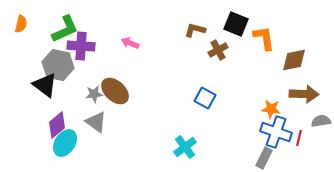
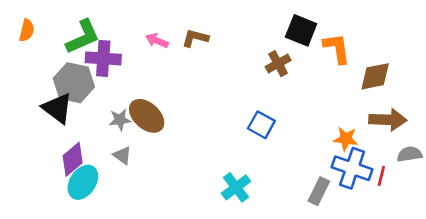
brown L-shape: (195, 30) -> (195, 38), moved
pink arrow: (130, 43) -> (157, 41), moved
gray triangle: (96, 122) -> (122, 155), size x0.7
gray rectangle: (264, 158) -> (319, 191), moved

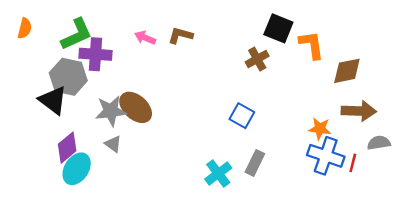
gray star: (120, 120) -> (111, 111), size x1.5
gray rectangle: (319, 191) -> (255, 163), moved

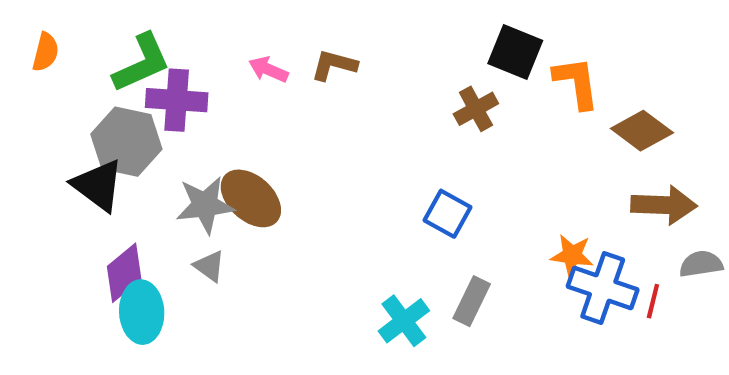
brown diamond: (347, 71) -> (642, 131), turned 48
orange star: (320, 129) -> (572, 255), moved
cyan ellipse: (77, 169) -> (142, 312), turned -36

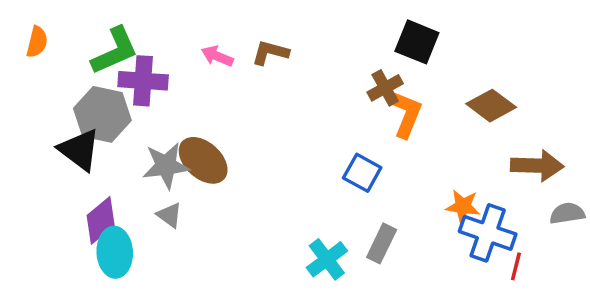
orange L-shape: (576, 83) -> (406, 114), moved, turned 30
brown diamond: (642, 131) -> (491, 106), moved
red line: (653, 301) -> (516, 266), moved

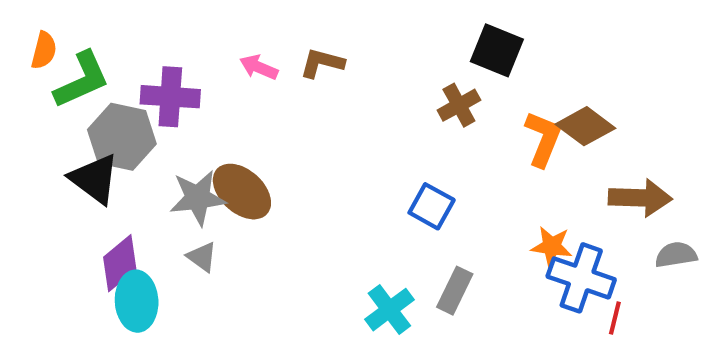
green L-shape: (115, 51) -> (82, 80), moved
orange L-shape: (406, 114) -> (543, 139), moved

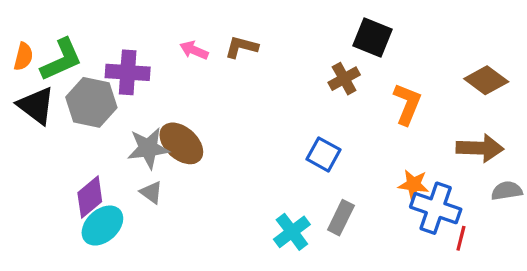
orange semicircle: (44, 50) -> (23, 57), moved
brown diamond: (585, 126) -> (486, 80), moved
black triangle: (94, 179) -> (36, 105), moved
cyan ellipse: (137, 301) -> (102, 226), turned 51

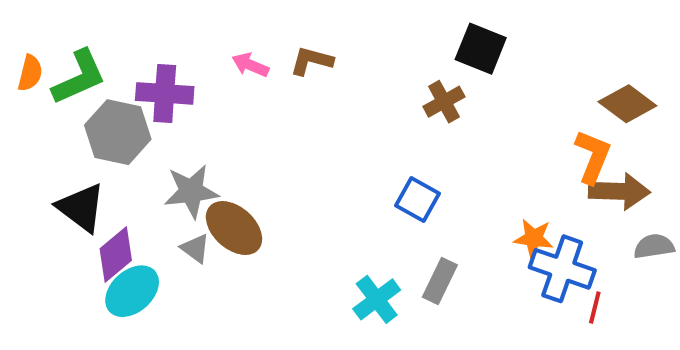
orange L-shape: (407, 104) -> (593, 157), moved
black triangle: (36, 105) -> (81, 208), moved
brown ellipse: (181, 143) -> (234, 228), moved

